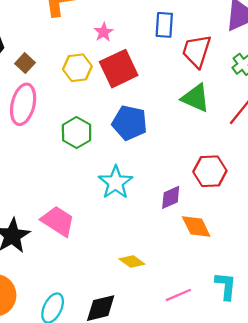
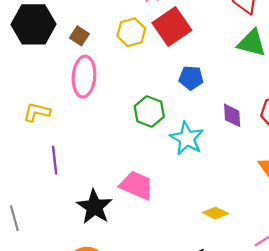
blue pentagon: (130, 123) -> (191, 78), size x0.7
green hexagon: (77, 133) -> (149, 111), moved
purple diamond: (171, 197) -> (232, 115), moved, turned -60

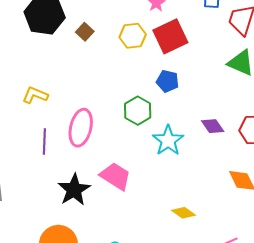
pink ellipse: (84, 77) -> (81, 128), moved
blue pentagon: (191, 78) -> (168, 81), moved
purple diamond: (232, 115) -> (213, 126), turned -40

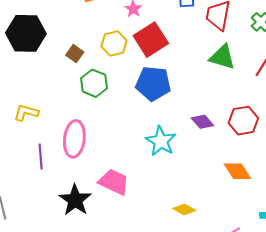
brown square: (85, 32) -> (75, 54), moved
blue pentagon: (168, 81) -> (153, 84), size x1.6
green hexagon: (138, 111) -> (94, 83), moved

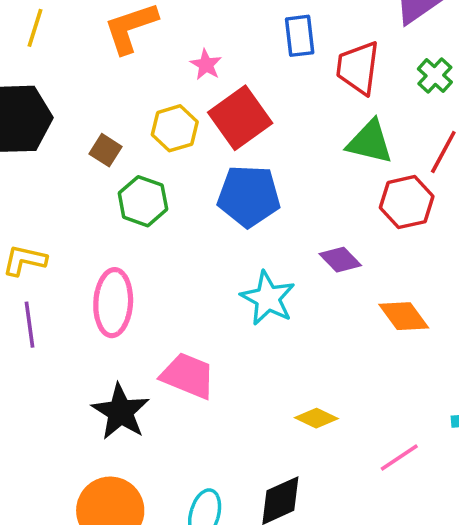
red hexagon: (243, 121) -> (407, 202), moved
purple line: (41, 157) -> (29, 325), moved
orange diamond: (237, 171) -> (404, 316), moved

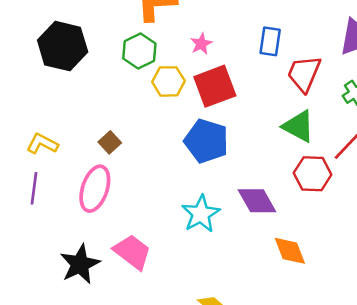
brown square: (105, 150) -> (110, 142), moved
green hexagon: (143, 201) -> (139, 51), moved
purple diamond: (340, 260) -> (257, 201), size x1.4

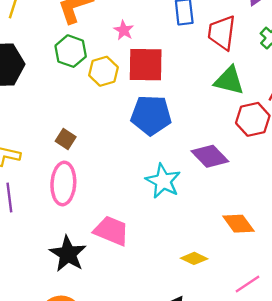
red square: (215, 86) -> (146, 65), turned 36
orange diamond: (290, 251) -> (238, 224), moved

